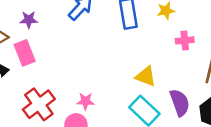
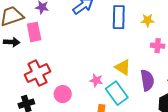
pink star: (85, 101) -> (96, 80), moved
purple semicircle: (180, 103) -> (147, 80), moved

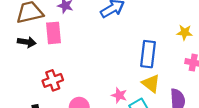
blue rectangle: (119, 17) -> (148, 54), moved
red cross: (37, 73) -> (53, 80), size x0.7

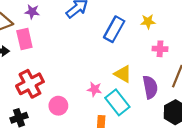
blue rectangle: (148, 54) -> (114, 29), moved, turned 30
red cross: (53, 80) -> (30, 84), size x1.4

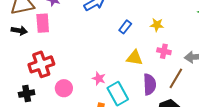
blue rectangle: (114, 29) -> (125, 27), size x0.6
yellow triangle: (123, 74) -> (134, 58), moved, turned -30

